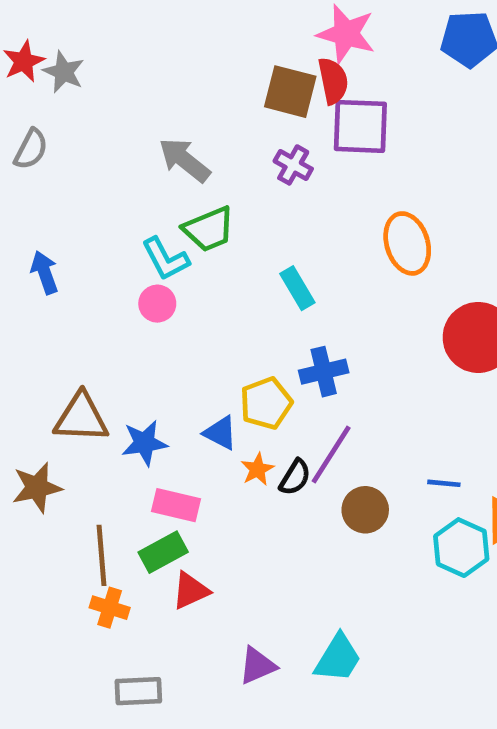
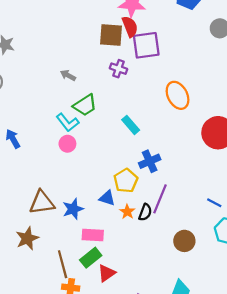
gray arrow: (184, 160) -> (68, 75), size x0.6
blue line: (444, 483) -> (214, 203), turned 32
brown circle: (365, 510) -> (184, 241), moved

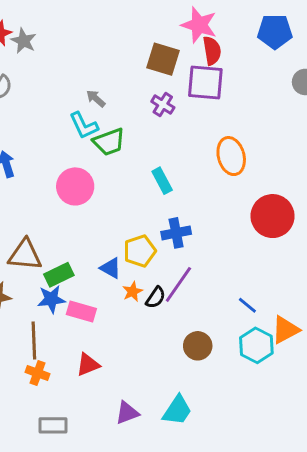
red semicircle: (130, 27) -> (212, 51), moved
cyan L-shape: (67, 122) -> (84, 125), moved
pink circle: (67, 144) -> (75, 186), size x1.6
blue star: (73, 209) -> (51, 299), moved
green rectangle: (91, 258) -> (59, 275), moved

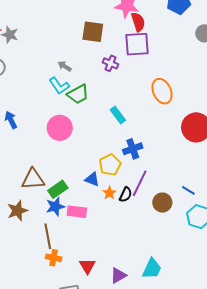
brown square: (163, 59) -> (93, 32), moved
brown circle: (198, 346) -> (162, 203), moved
red triangle: (88, 365) -> (87, 266), moved, turned -30

